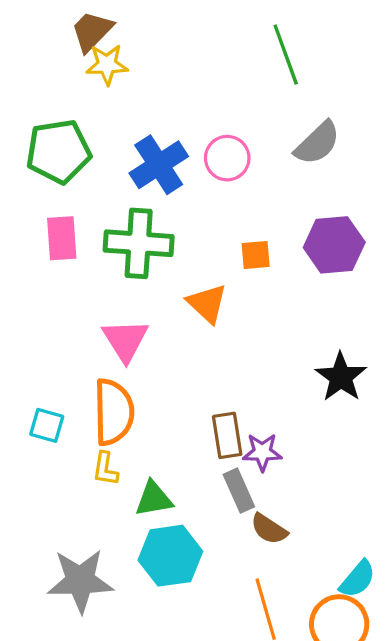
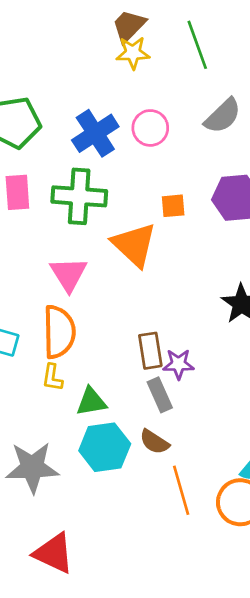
brown trapezoid: (92, 31) -> (129, 26), moved
yellow star: (107, 65) -> (133, 53), moved
orange triangle: (207, 303) -> (134, 245), size x1.4
brown semicircle: (269, 529) -> (154, 442), moved

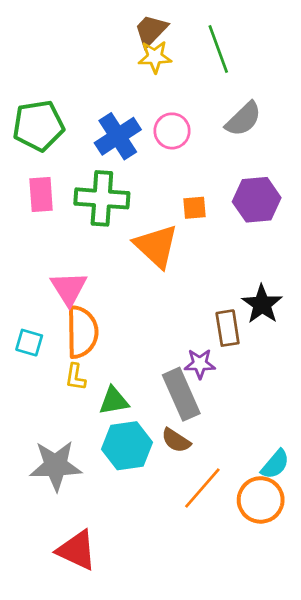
pink triangle: (68, 274) -> (69, 288), moved
brown rectangle: (150, 351) -> (228, 328), moved
gray rectangle: (160, 395) -> (181, 394), size x1.5
orange line: (181, 490) -> (202, 488), turned 57

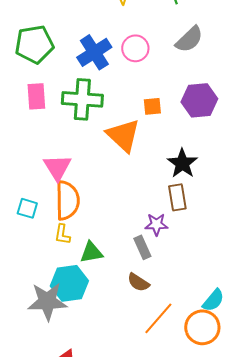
black star: (262, 304) -> (182, 163), moved
gray rectangle: (181, 394) -> (142, 247), size x0.6
cyan hexagon: (127, 446) -> (69, 283), moved

